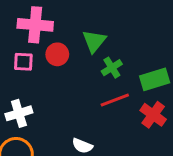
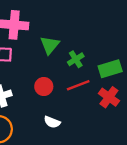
green triangle: (94, 41) -> (50, 45), moved
red circle: (57, 54) -> (44, 86), moved

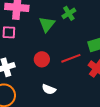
green cross: (76, 59) -> (69, 13), moved

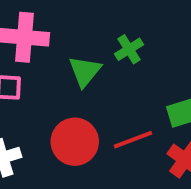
red circle: (42, 59) -> (75, 142), size x1.5

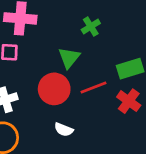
green triangle: (85, 71) -> (69, 58), moved

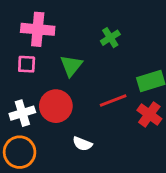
green triangle: (69, 58) -> (71, 66), moved
red circle: (54, 89) -> (56, 106), moved

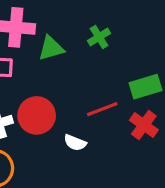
green triangle: (71, 66) -> (51, 48), moved, turned 35
white semicircle: (82, 144) -> (75, 143), moved

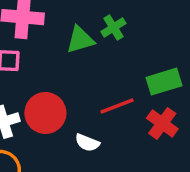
green triangle: (51, 48) -> (80, 40), moved

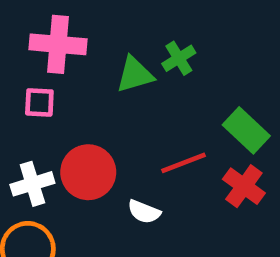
green rectangle: (164, 82) -> (246, 130), turned 60

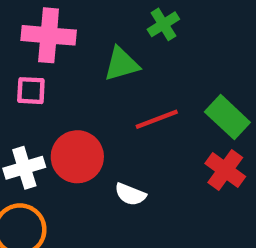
green cross: (179, 58) -> (163, 24), moved
red line: (184, 163) -> (157, 119), moved

